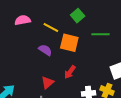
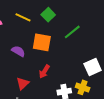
yellow line: (51, 28) -> (23, 17), moved
green line: (101, 34) -> (72, 32), turned -36

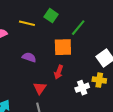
orange square: (42, 42) -> (63, 47), moved

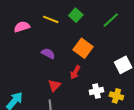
green line: (78, 28) -> (111, 20), moved
orange square: (63, 47) -> (83, 48), turned 30
yellow cross: (99, 80) -> (116, 96), moved

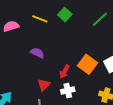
orange square: (83, 48) -> (87, 64), moved
white cross: (96, 91) -> (68, 91), moved

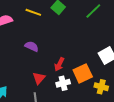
orange square: (87, 64) -> (83, 73), moved, turned 30

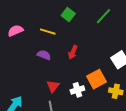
yellow line: (33, 12) -> (48, 32), moved
red arrow: (59, 64) -> (73, 52), moved

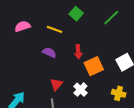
red arrow: (73, 52) -> (78, 52), turned -32
orange square: (97, 79) -> (94, 66), moved
white cross: (77, 90) -> (80, 90), turned -32

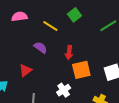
red triangle: (56, 84) -> (25, 70), moved

